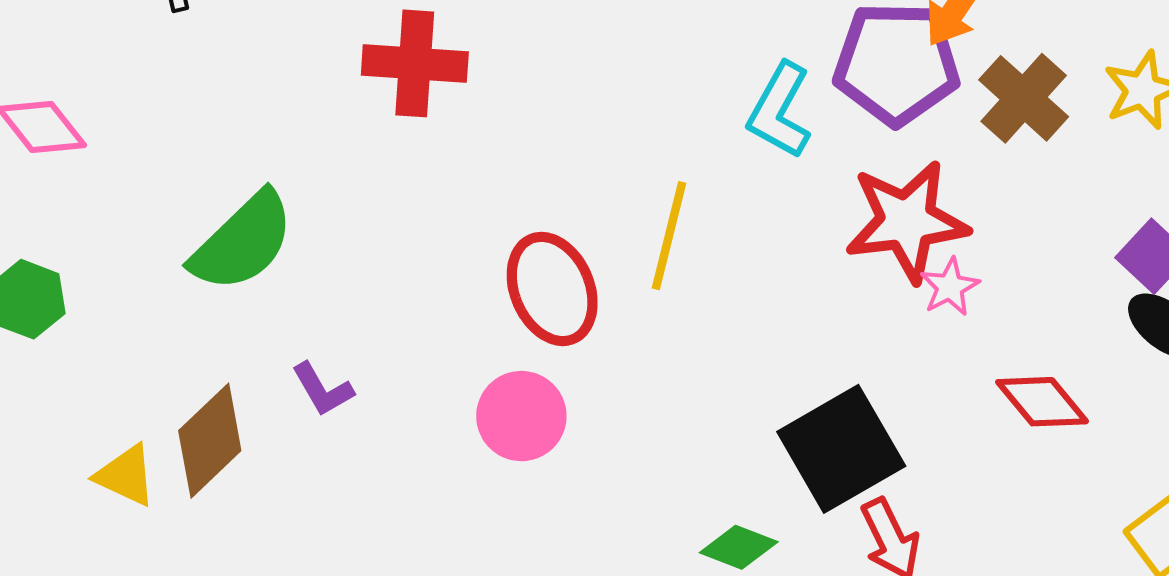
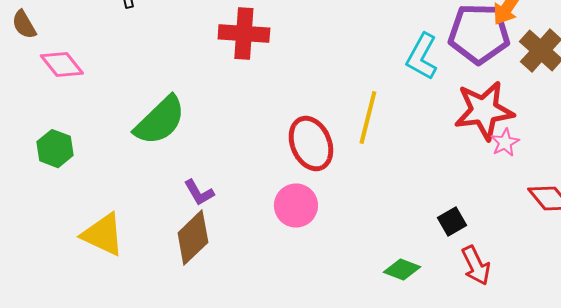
brown diamond: (210, 441) -> (193, 238), moved
black square: (841, 449) -> (452, 222), size x0.5
yellow triangle: (126, 476) -> (103, 235), size x1.4

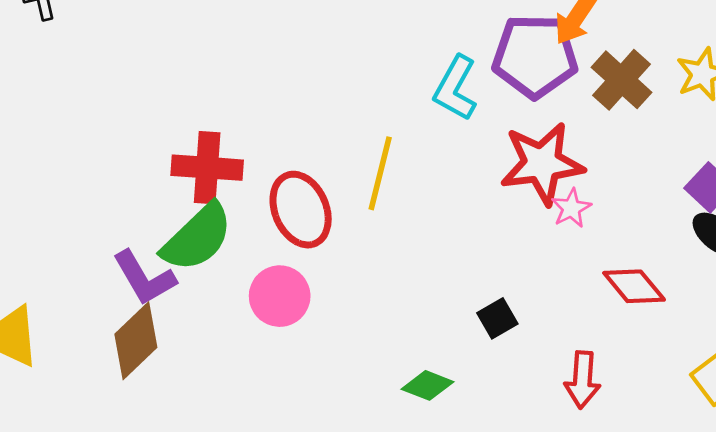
red cross: (244, 34) -> (207, 168), moved
green semicircle: (160, 121) -> (197, 237), moved
purple L-shape: (199, 193) -> (144, 278), size x1.5
red arrow: (476, 266) -> (582, 380), moved, turned 30

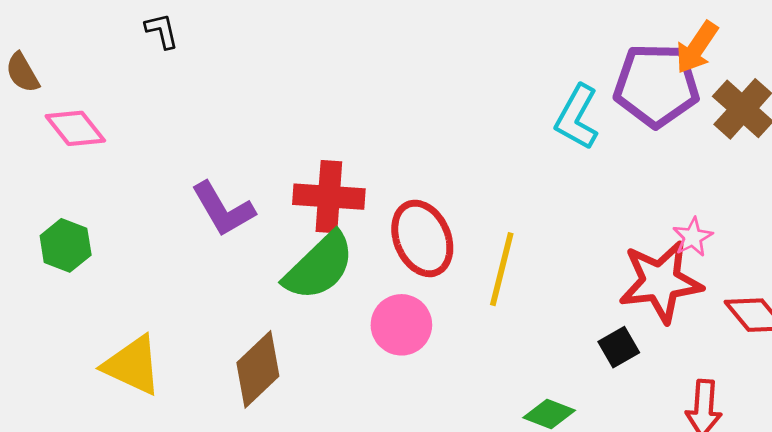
red star: (542, 164) -> (661, 282), moved
yellow line: (380, 173) -> (502, 269), moved
purple L-shape: (144, 278) -> (223, 209), moved

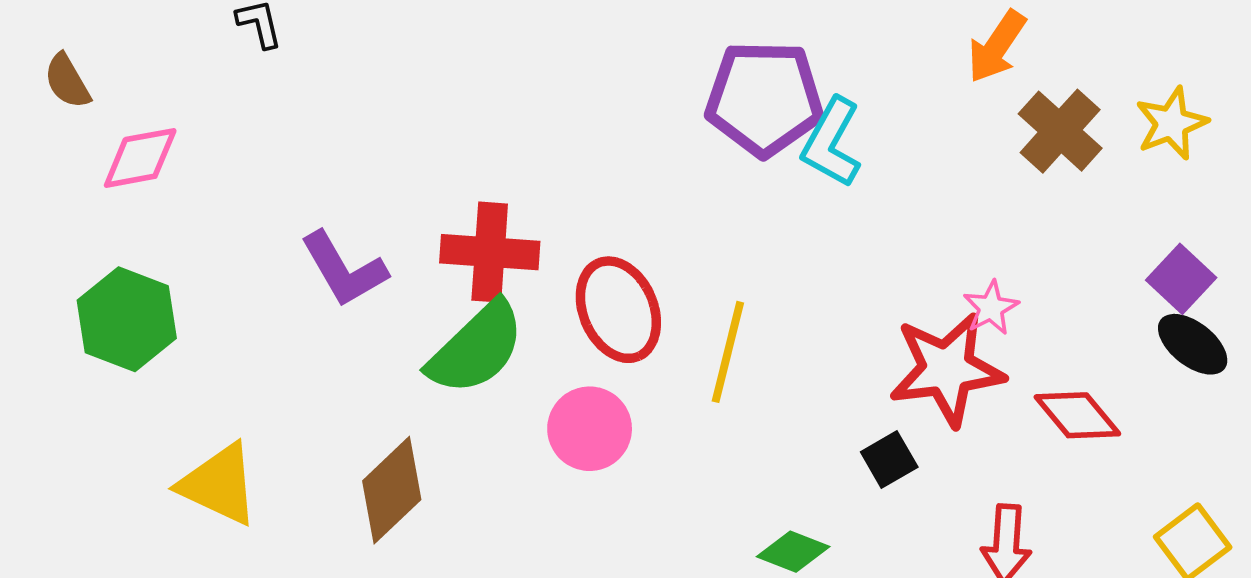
purple pentagon: (656, 85) -> (764, 98), moved
pink diamond: (75, 128) -> (140, 158), turned -62
green hexagon: (66, 245) -> (127, 319), size x1.4

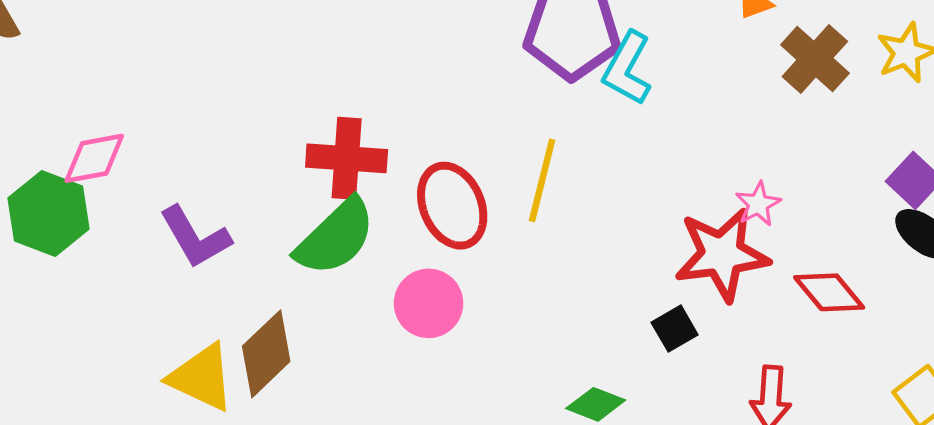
pink diamond: (140, 158) -> (94, 158), moved
purple L-shape: (344, 269) -> (195, 237), moved
yellow line: (728, 352) -> (542, 180), moved
yellow triangle: (219, 484) -> (201, 377), moved

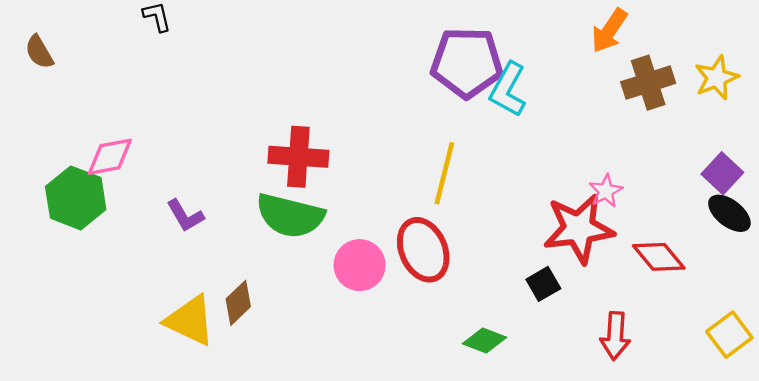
brown cross: (815, 59) -> (648, 83), turned 30
red ellipse: (452, 206) -> (423, 250), moved
purple L-shape: (195, 237) -> (185, 216), size x0.7
green semicircle: (336, 237) -> (290, 216), turned 58
brown diamond: (266, 354) -> (238, 303), size x0.7

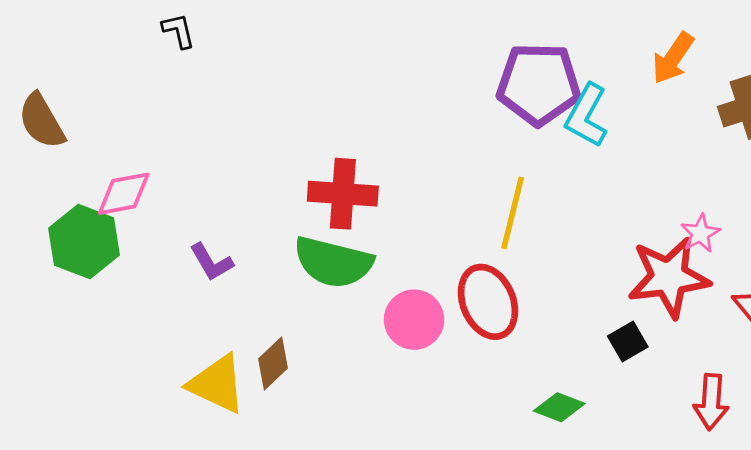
orange arrow: (609, 31) -> (673, 58), moved
brown semicircle: (39, 52) -> (42, 121), moved, size x1.4

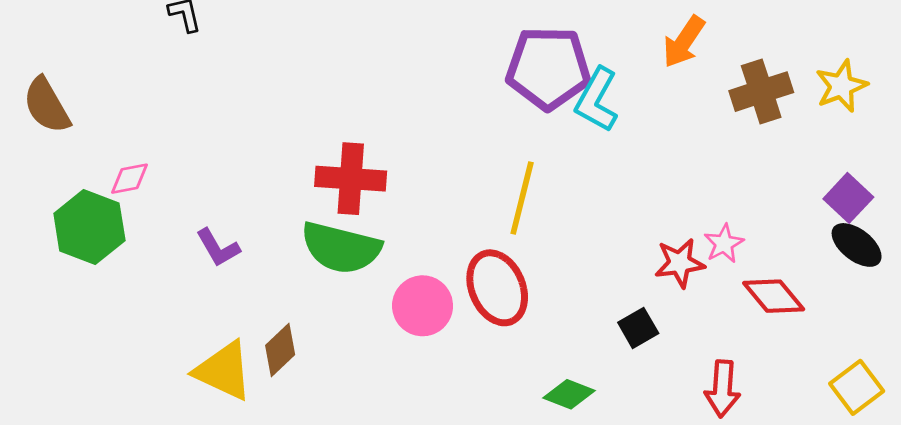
pink diamond: (124, 194) -> (129, 179), size x0.7
pink star: (700, 233) -> (724, 244), moved
red star: (669, 277) -> (680, 263), size x0.6

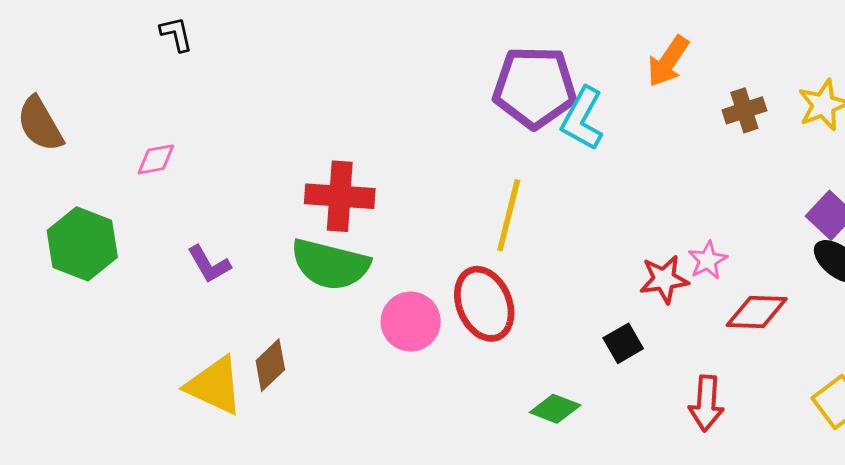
brown cross: (761, 92) -> (744, 110), size x0.7
pink diamond: (129, 179) -> (156, 159), moved
red diamond: (774, 296) -> (757, 312), turned -48

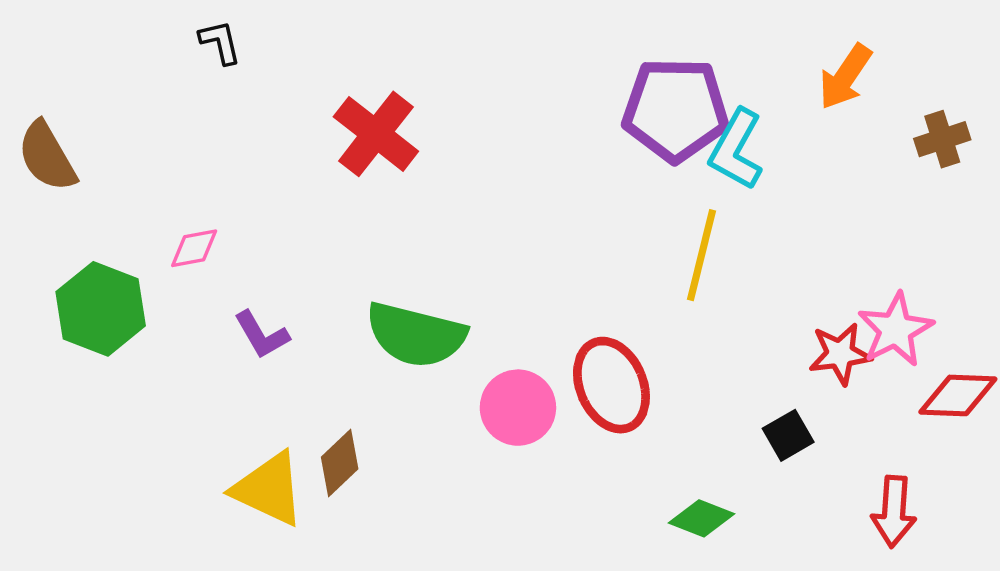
pink diamond: (156, 159) -> (194, 248), moved
red cross: (340, 196) -> (376, 134), moved, turned 34
yellow line: (509, 215) -> (702, 255), moved
pink star: (708, 260) -> (896, 330), size x1.5

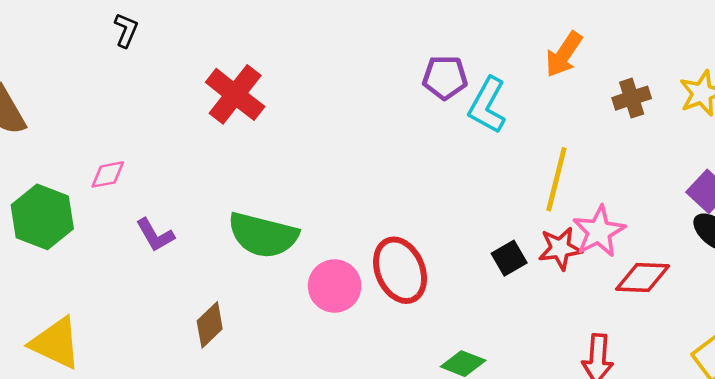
black L-shape: (220, 42) -> (126, 30), turned 36
purple pentagon: (676, 110) -> (445, 77), size x0.6
yellow line: (702, 255) -> (556, 179), moved
black square: (788, 435) -> (509, 258), moved
yellow triangle: (269, 489) -> (56, 343), moved

